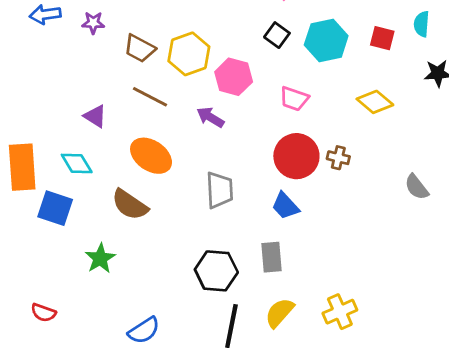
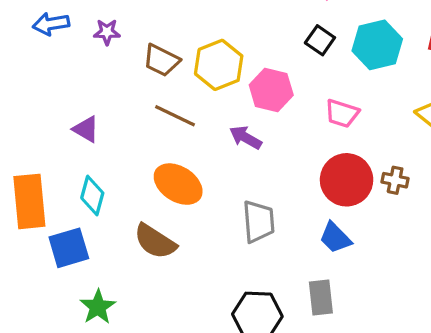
purple triangle: (95, 116) -> (86, 129), moved
cyan diamond: (77, 164) -> (92, 195), turned 48
blue square: (55, 208) -> (69, 248), turned -33
green star: (100, 258) -> (98, 307), moved

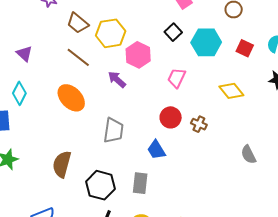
pink trapezoid: (342, 113) -> (177, 78), turned 85
red circle: (347, 180) -> (171, 117), size x0.7
brown semicircle: (155, 241) -> (62, 164), moved, turned 60

